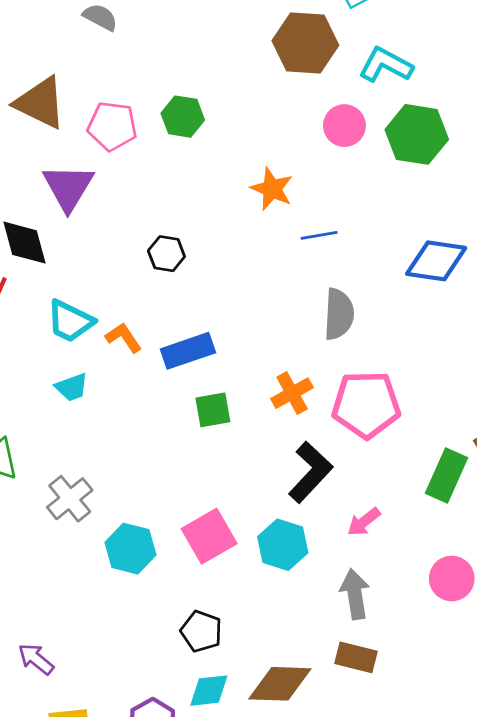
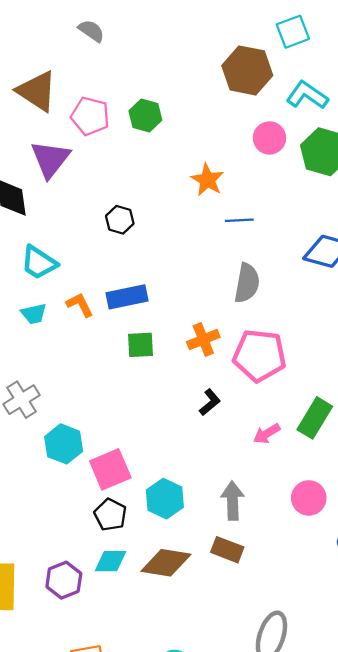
orange L-shape: (124, 338) -> (80, 305), moved
black L-shape: (310, 472) -> (210, 402), size x0.6
pink arrow: (364, 522) -> (267, 434), moved
pink square: (209, 536) -> (110, 469), moved
cyan hexagon: (283, 545) -> (165, 499), moved

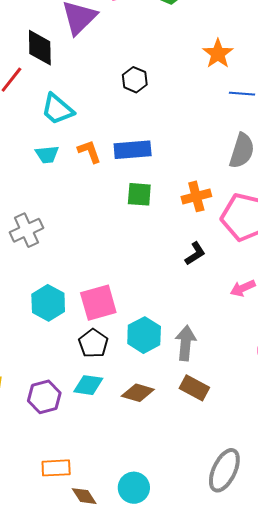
cyan hexagon: (64, 444) -> (48, 303), moved
gray arrow: (233, 501) -> (186, 343), moved
brown diamond: (166, 563) -> (138, 393), size x0.7

